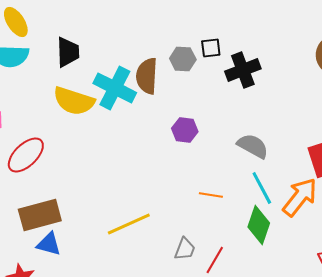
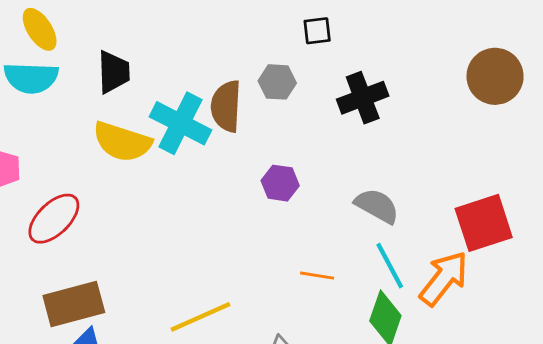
black square: (211, 48) -> (317, 31), moved

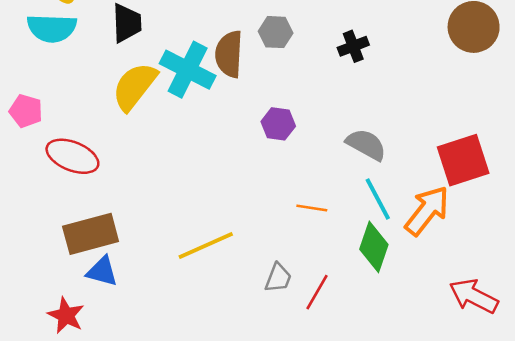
black cross: (363, 98) -> (353, 46), size x0.7
yellow semicircle: (122, 142) -> (135, 86), turned 110
red ellipse: (54, 219) -> (72, 156), turned 66

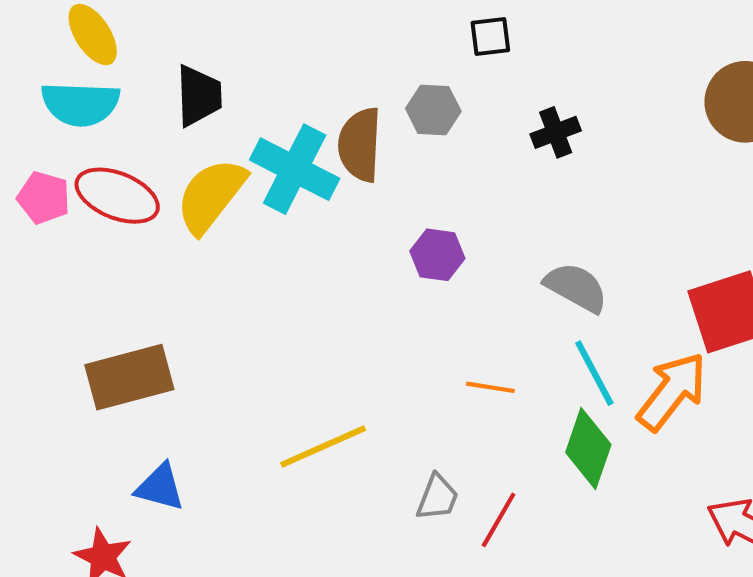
pink pentagon: (26, 111) -> (44, 198), moved
red ellipse: (72, 156) -> (117, 196), moved
brown rectangle: (91, 234) -> (129, 377), moved

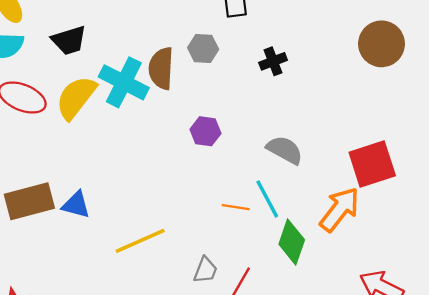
black trapezoid: (199, 96) -> (69, 40), turned 75
cyan line: (594, 373) -> (267, 199), moved
blue triangle: (160, 487) -> (76, 205), moved

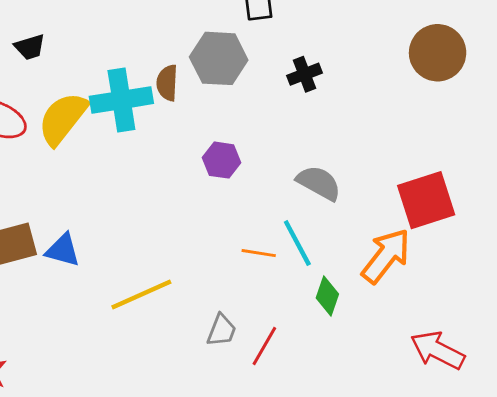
black trapezoid: (69, 40) -> (30, 47), moved, size x0.7
gray hexagon: (203, 49) -> (219, 58), size x1.5
brown semicircle: (161, 68) -> (167, 83), size x0.7
cyan cross: (124, 82) -> (121, 100), turned -36
green diamond: (292, 242) -> (327, 296), size x0.7

